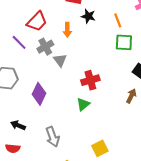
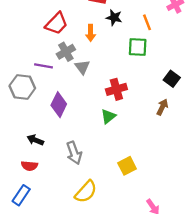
purple line: (19, 42) -> (44, 66), moved, turned -35
green square: (124, 42) -> (138, 47), moved

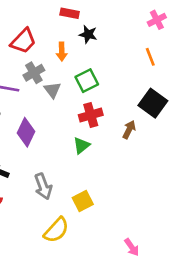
orange line: (147, 22) -> (150, 57), moved
green square: (138, 47) -> (87, 81), moved, turned -30
black square: (172, 79) -> (153, 103), size x1.5
brown arrow: (162, 107) -> (129, 130), moved
yellow square: (127, 166) -> (83, 201), moved

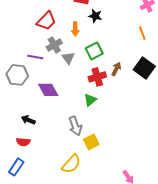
brown arrow: (129, 130) -> (116, 69), moved
purple diamond: (26, 132) -> (48, 90), turned -55
gray arrow: (43, 186) -> (75, 126), moved

